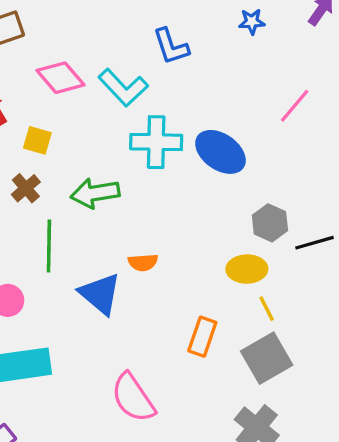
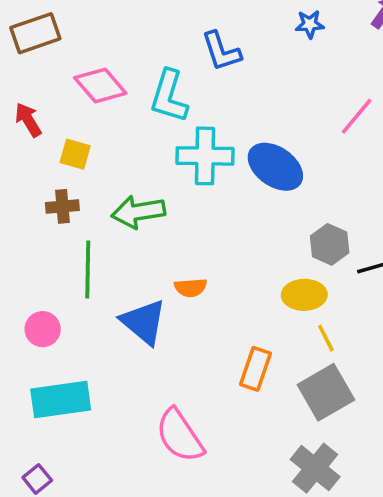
cyan L-shape: (123, 88) -> (169, 96), turned 60
brown cross: (26, 188) -> (62, 206), turned 36

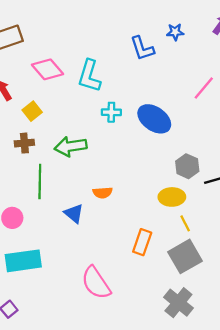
blue L-shape: (221, 51) -> (142, 48), moved
yellow square: (75, 154) -> (32, 111), turned 36
cyan cross: (205, 156) -> (111, 112), size x0.6
blue triangle: (144, 322) -> (74, 213), size x0.7

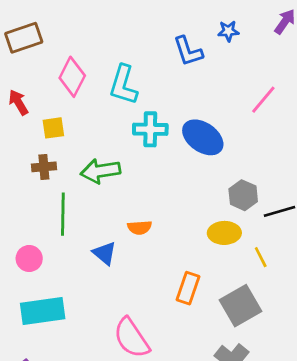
pink diamond: (48, 69) -> (72, 77), turned 68
yellow square: (32, 111) -> (53, 128), turned 30
cyan cross: (111, 112) -> (150, 129), size x1.4
yellow line: (185, 223) -> (261, 257), moved

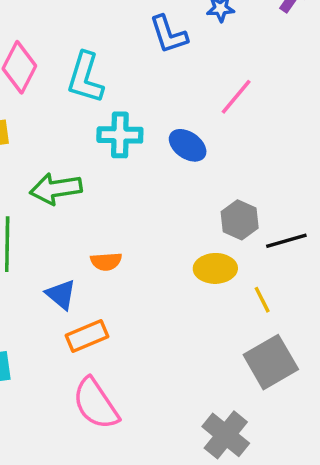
pink line: (263, 100) -> (236, 97), moved
blue ellipse: (203, 137) -> (188, 145), size x0.7
orange rectangle: (188, 288) -> (87, 336), moved, turned 48
gray square: (240, 306) -> (271, 362), moved

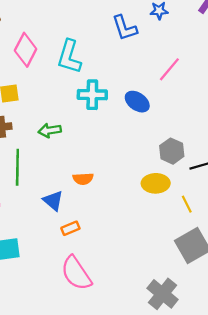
green arrow: (56, 189) -> (50, 130), size x0.7
orange rectangle: (87, 336) -> (70, 228), size x0.7

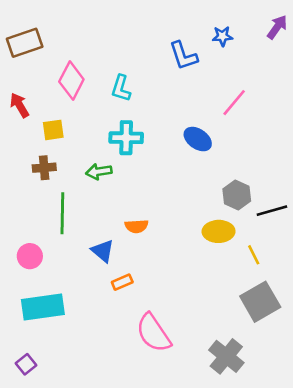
cyan L-shape: (69, 57) -> (121, 88), size x0.7
cyan cross: (92, 95) -> (126, 138), moved
pink semicircle: (76, 273) -> (153, 333), moved

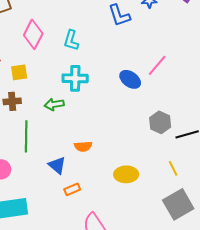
pink line: (234, 103) -> (157, 65), moved
yellow ellipse: (219, 231) -> (126, 174), moved

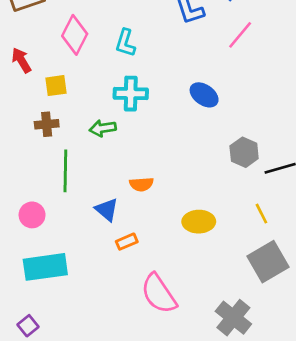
pink line: (157, 65) -> (240, 35), moved

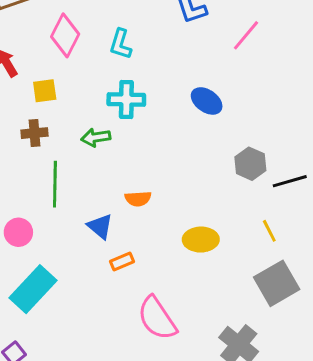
cyan rectangle: (45, 267) -> (33, 289), turned -39

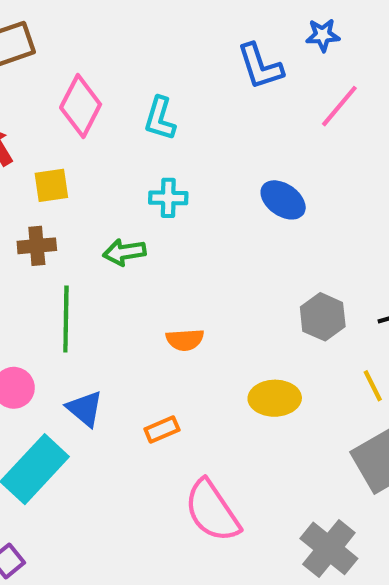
cyan cross: (126, 100) -> (168, 198), size x0.7
gray hexagon: (250, 164) -> (323, 317), moved
blue triangle: (100, 226) -> (85, 409), moved

